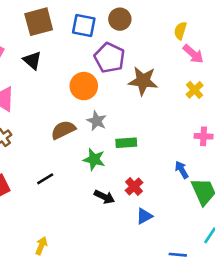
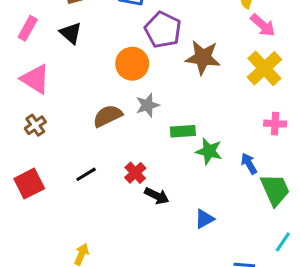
yellow cross: (195, 90) -> (264, 68), size x1.6
gray star: (97, 121) -> (148, 105), turned 30
green star: (94, 159) -> (209, 151), moved
red cross: (134, 186) -> (135, 173), moved

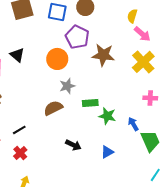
black triangle: (71, 33) -> (17, 55), moved
brown semicircle: (108, 116) -> (53, 108), moved
red cross: (135, 173) -> (20, 153), moved
black line: (86, 174) -> (19, 130), moved
blue triangle: (204, 219) -> (107, 152), moved

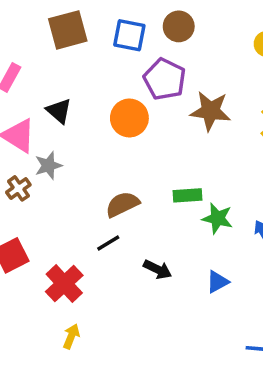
gray star: (67, 86) -> (48, 166), moved
black line: (19, 130) -> (108, 243), moved
red cross: (20, 153) -> (64, 284), size x1.5

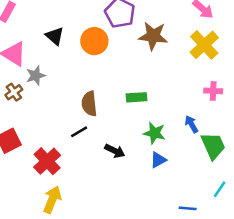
black triangle: (59, 111) -> (55, 36), moved
brown semicircle: (122, 204) -> (89, 104), turned -70
green star: (217, 218) -> (154, 133), moved
yellow arrow: (71, 336) -> (52, 199), size x1.5

